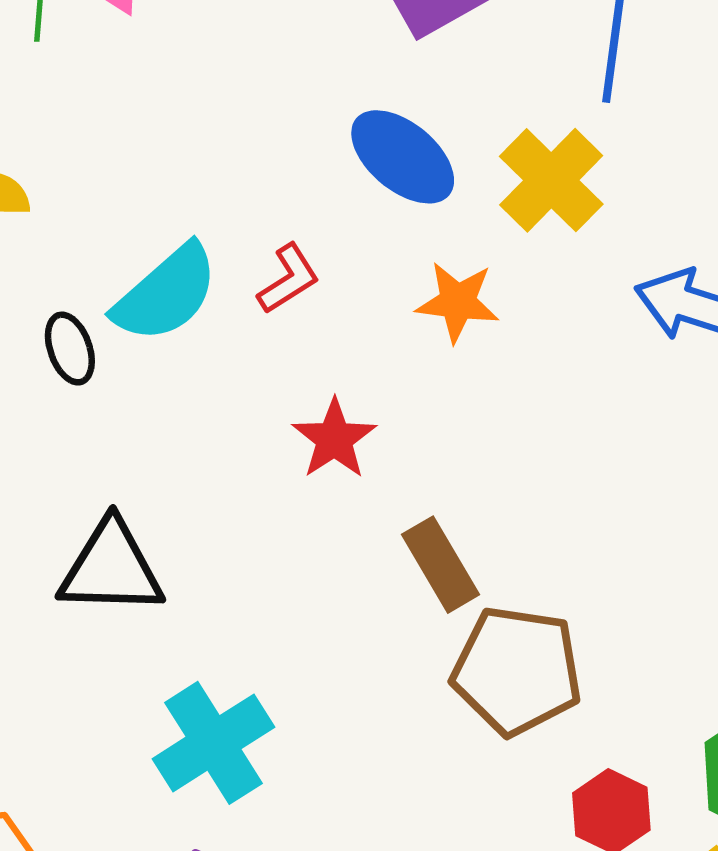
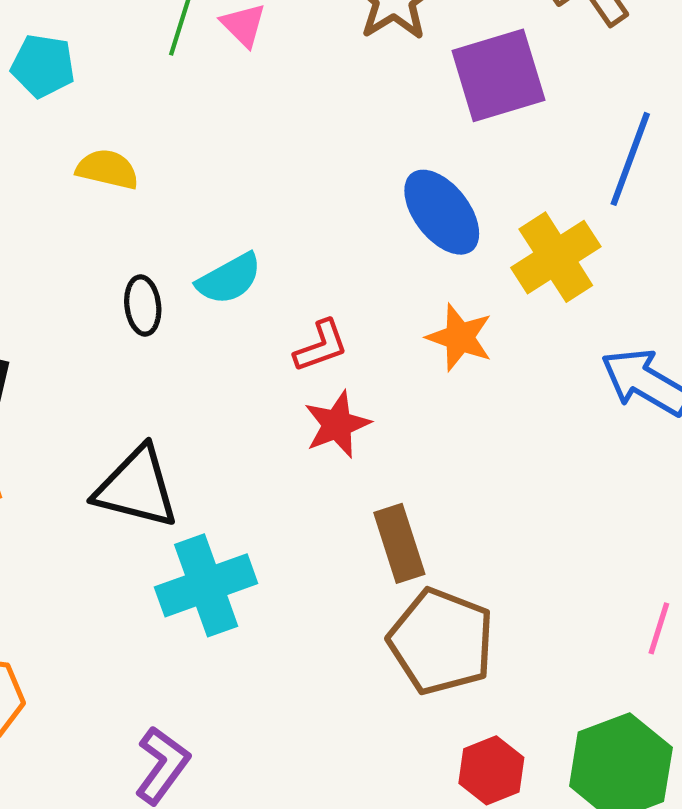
red L-shape: (288, 279) -> (321, 346), moved
cyan semicircle: (166, 294) -> (229, 279), size x0.7
cyan cross: (214, 743) -> (206, 585), moved

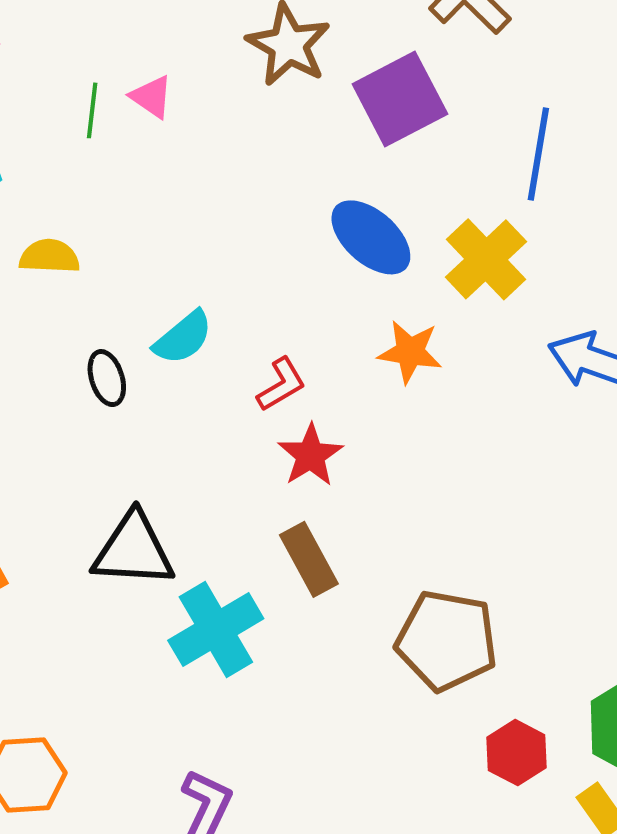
brown rectangle: (399, 543) -> (309, 559), moved

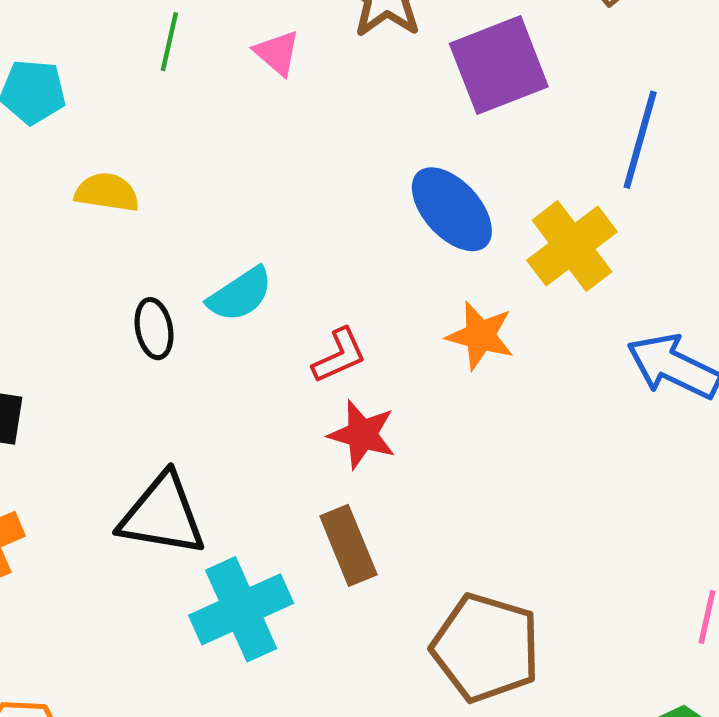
pink triangle: (152, 97) -> (277, 53), moved
red star: (310, 455) -> (362, 434), turned -30

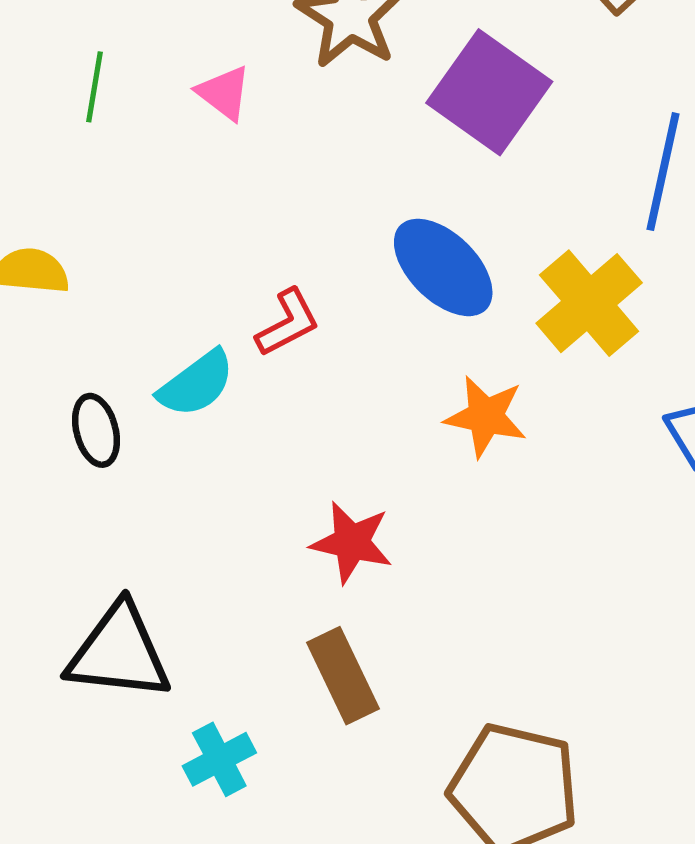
purple square: (499, 65) -> (489, 92), turned -30
red L-shape: (339, 356) -> (288, 323), moved
cyan cross: (241, 609) -> (219, 759), size x0.6

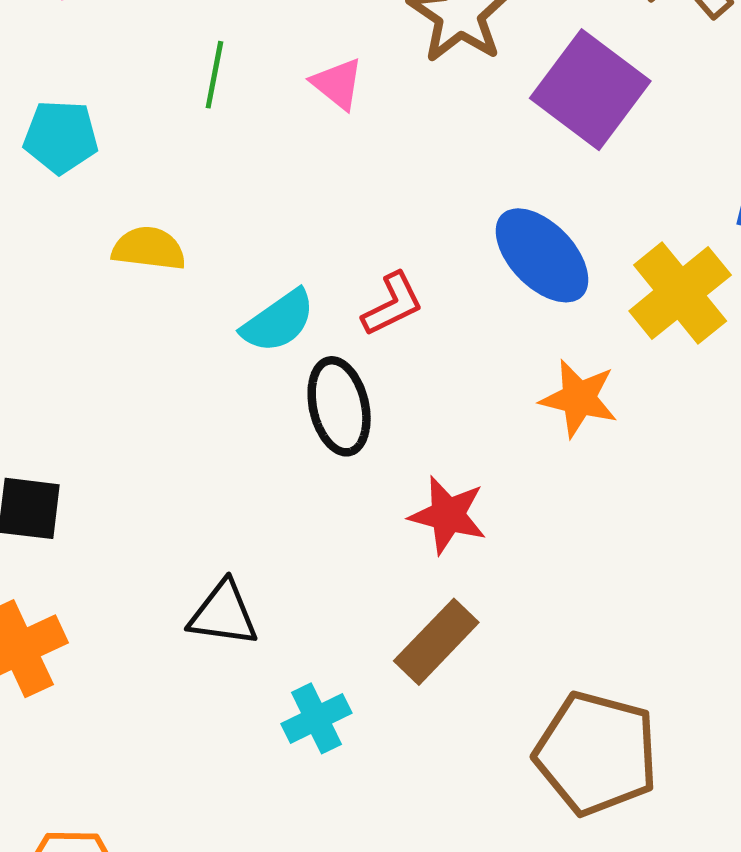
cyan semicircle: (196, 384) -> (278, 321), moved
black ellipse: (96, 430) -> (339, 406), moved, size x1.4
black triangle: (119, 652) -> (223, 614), size x0.7
brown rectangle: (343, 676) -> (436, 642), turned 68

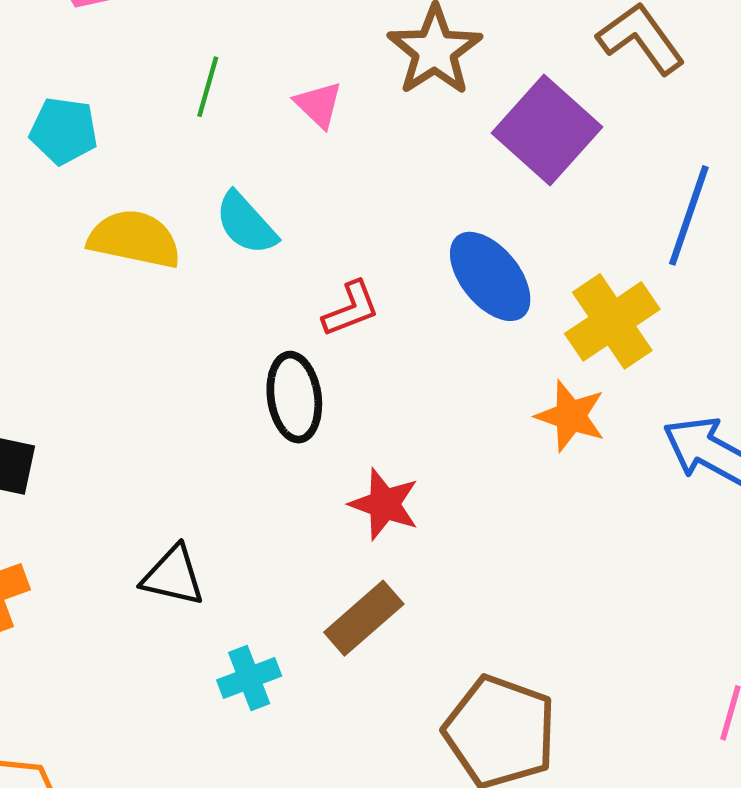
yellow semicircle: (149, 248) -> (134, 239), size x1.4
cyan semicircle: (278, 321) -> (246, 223), moved, turned 78
orange star: (579, 398) -> (571, 416), moved

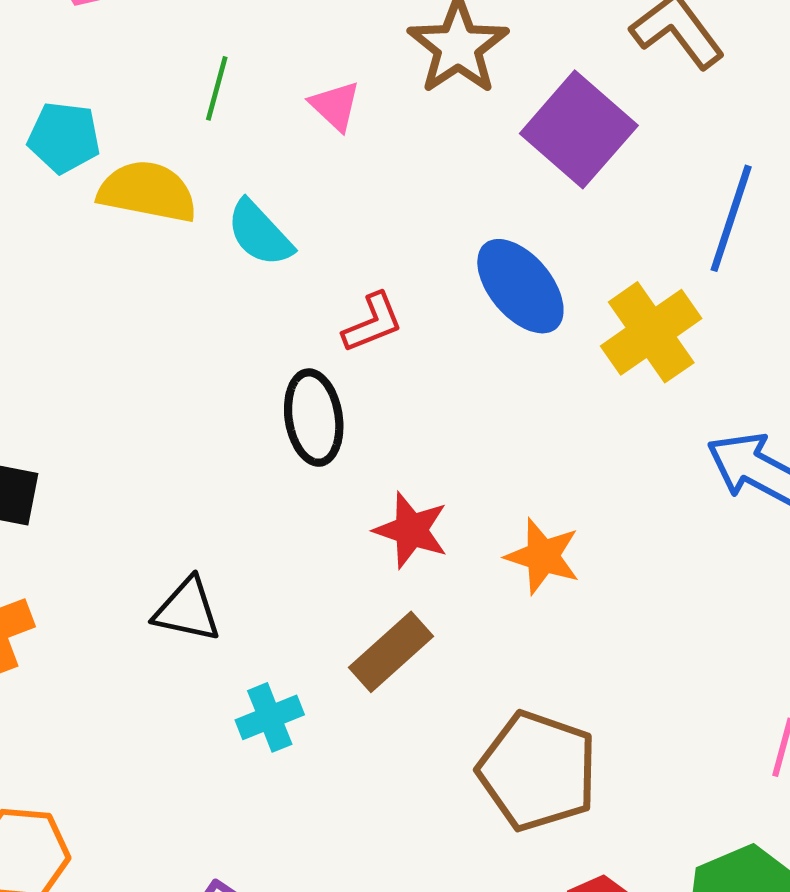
yellow semicircle: (134, 239) -> (147, 192), moved
orange star: (571, 416) -> (543, 556), moved

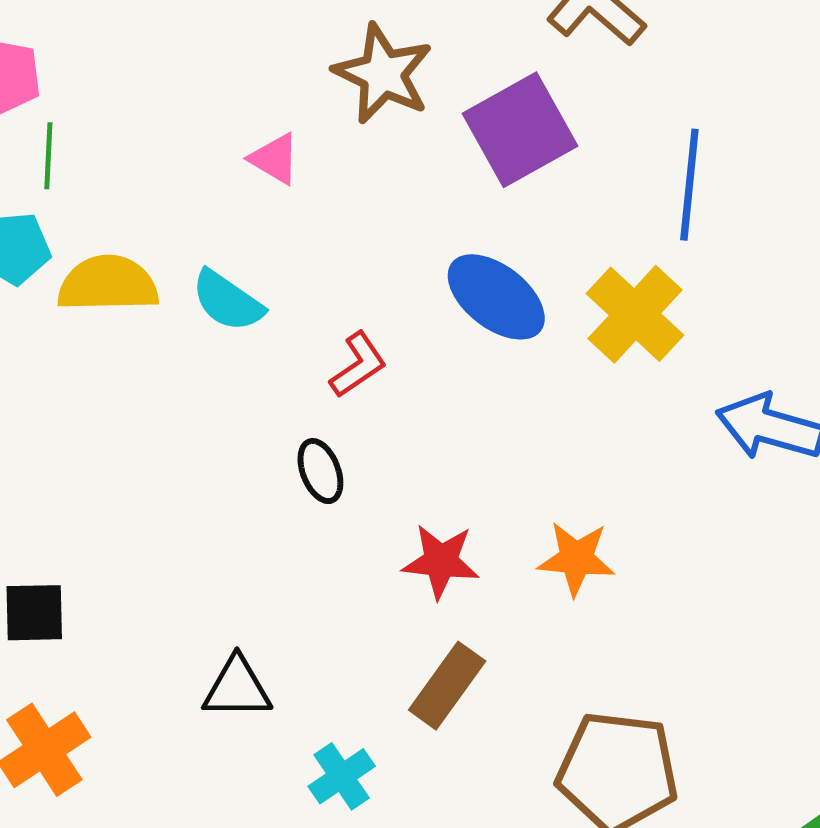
green line: (217, 88) -> (48, 156), moved
purple square: (579, 129) -> (520, 130), turned 32
black ellipse: (314, 418) -> (320, 471), size x0.7

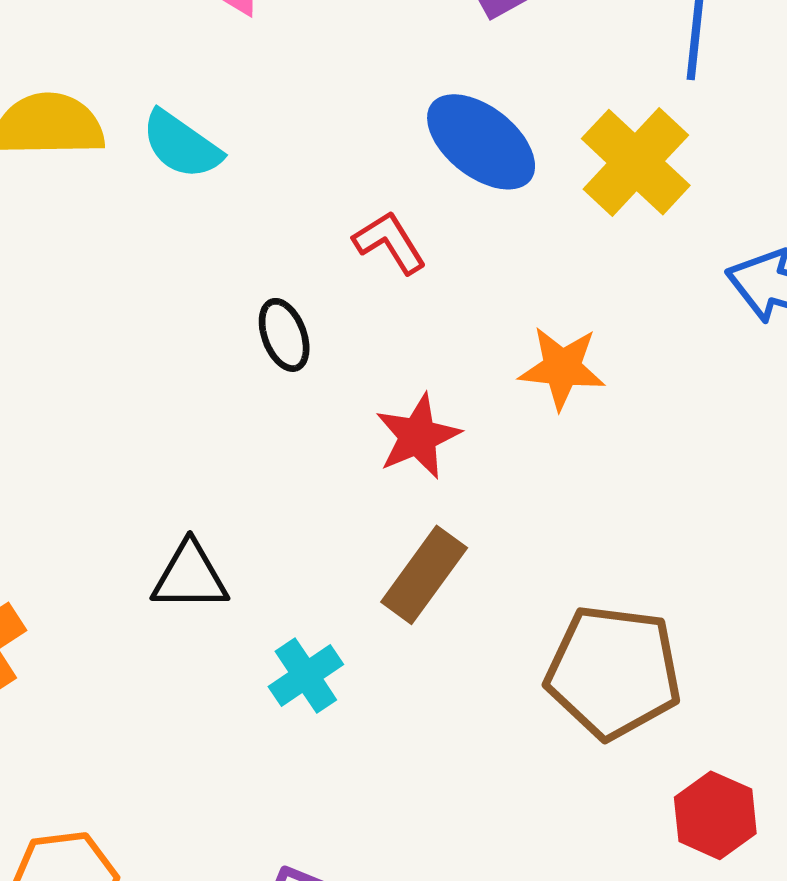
red L-shape: (358, 365) -> (390, 242), moved, turned -88
orange star: (576, 559) -> (562, 368), moved
red star: (441, 561) -> (418, 436), turned -30

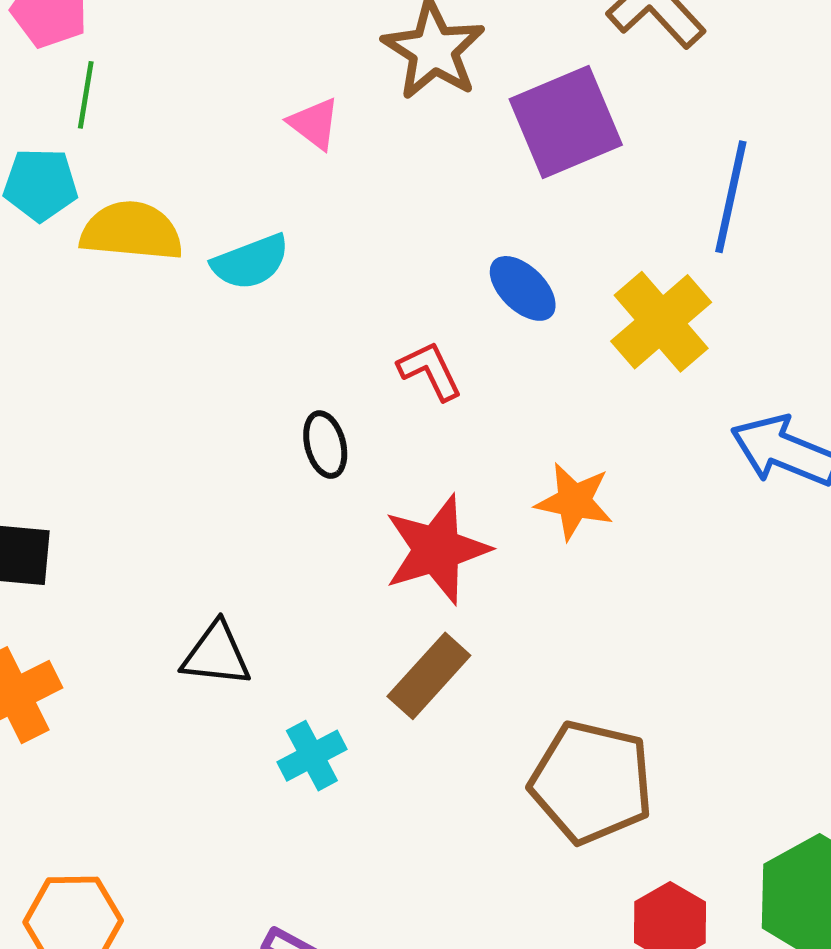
blue ellipse: (481, 142) -> (523, 288), size x0.7
cyan semicircle: (181, 145) -> (250, 262), turned -62
red star: (418, 436) -> (437, 549), size x1.4

